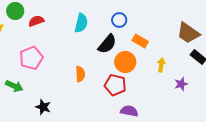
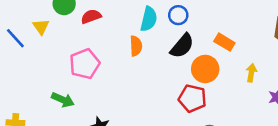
blue circle: (119, 20) -> (178, 15), moved
orange semicircle: (80, 74) -> (136, 46), moved

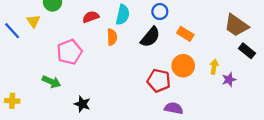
blue circle: (178, 15) -> (160, 12), moved
red semicircle: (91, 16) -> (91, 17), moved
orange circle: (205, 69) -> (183, 66), moved
yellow arrow: (251, 73) -> (214, 67), moved

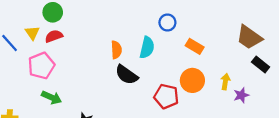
cyan semicircle: (123, 15) -> (147, 48), moved
red semicircle: (91, 17) -> (54, 36), moved
black semicircle: (150, 37) -> (127, 75), moved, turned 85
pink pentagon: (70, 52) -> (41, 66), moved

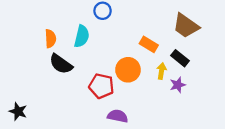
orange rectangle: (195, 46) -> (149, 44), moved
black rectangle: (261, 65) -> (180, 58), moved

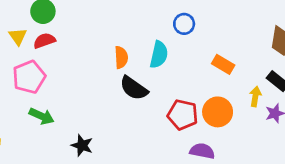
orange rectangle: (149, 44) -> (223, 64), moved
orange circle: (128, 70) -> (218, 112), moved

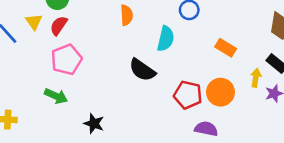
red semicircle: (44, 41) -> (59, 26), turned -36
orange semicircle: (121, 57) -> (127, 15), moved
pink pentagon: (29, 77) -> (66, 60), moved

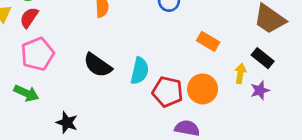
cyan semicircle: (166, 39) -> (140, 71), moved
black semicircle: (142, 70) -> (98, 65), moved

